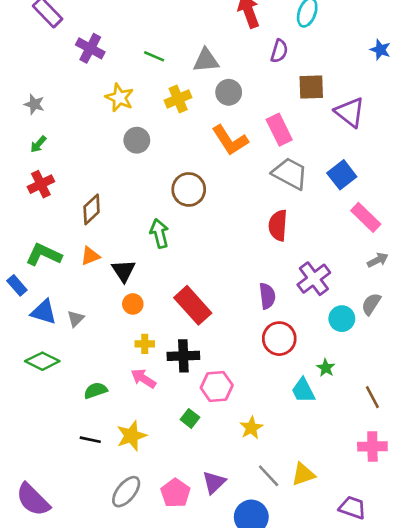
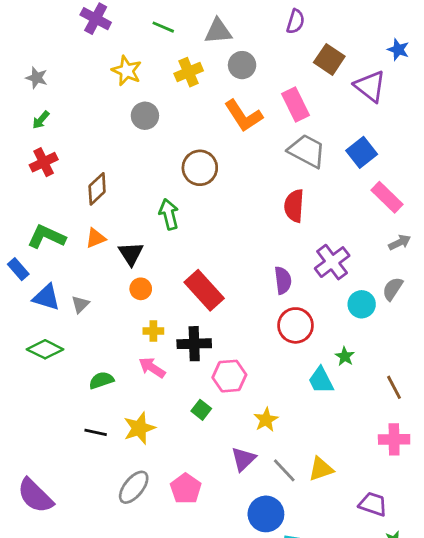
blue star: (380, 50) -> (398, 50), moved
brown square: (311, 87) -> (329, 59), turned 36
purple triangle: (214, 482) -> (243, 459), moved

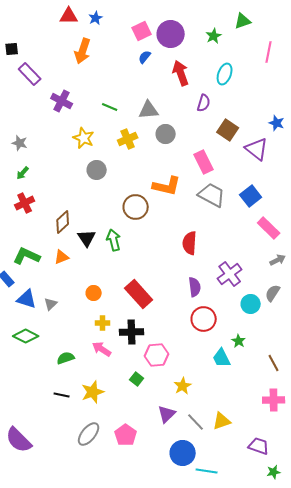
orange L-shape: (243, 116) -> (167, 186), moved, turned -44
red semicircle: (294, 206) -> (190, 243), moved
black triangle: (131, 254) -> (87, 238), moved

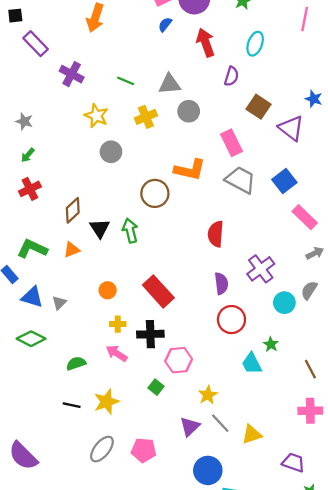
gray line: (196, 422) -> (220, 423), moved
pink pentagon: (126, 435) -> (144, 450), turned -30

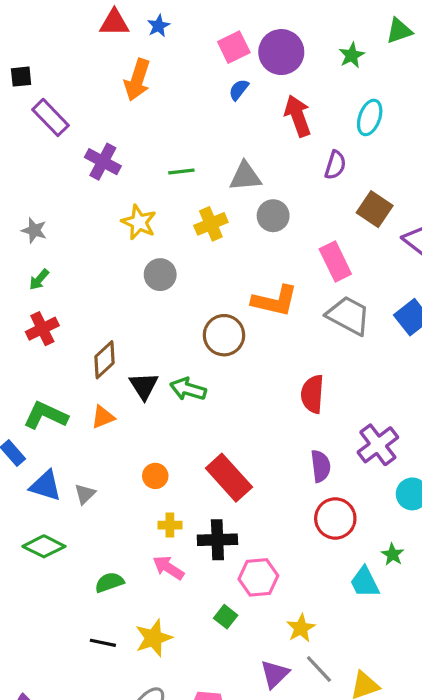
green line: (126, 81) -> (181, 172), turned -30
green arrow: (130, 231) -> (188, 389), turned -60

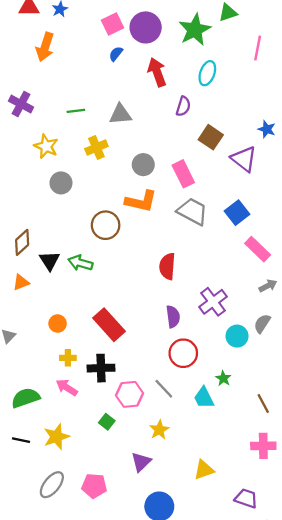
green star: (352, 55) -> (195, 30), size x1.8
gray circle: (273, 216) -> (143, 165), moved
green semicircle: (109, 582) -> (26, 398), size x1.4
gray line: (319, 669) -> (164, 389), moved

